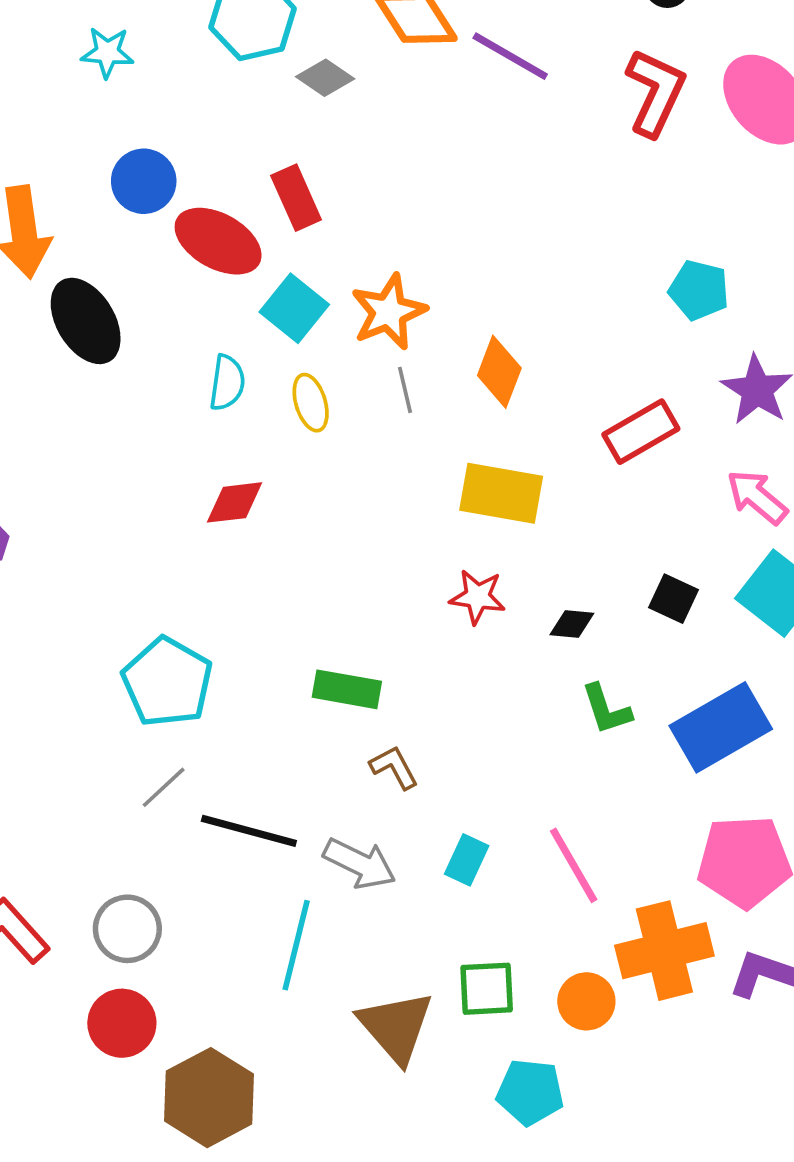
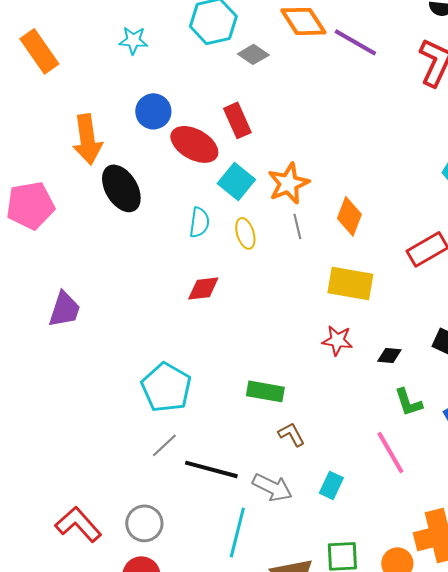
pink line: (574, 865) -> (390, 452), moved

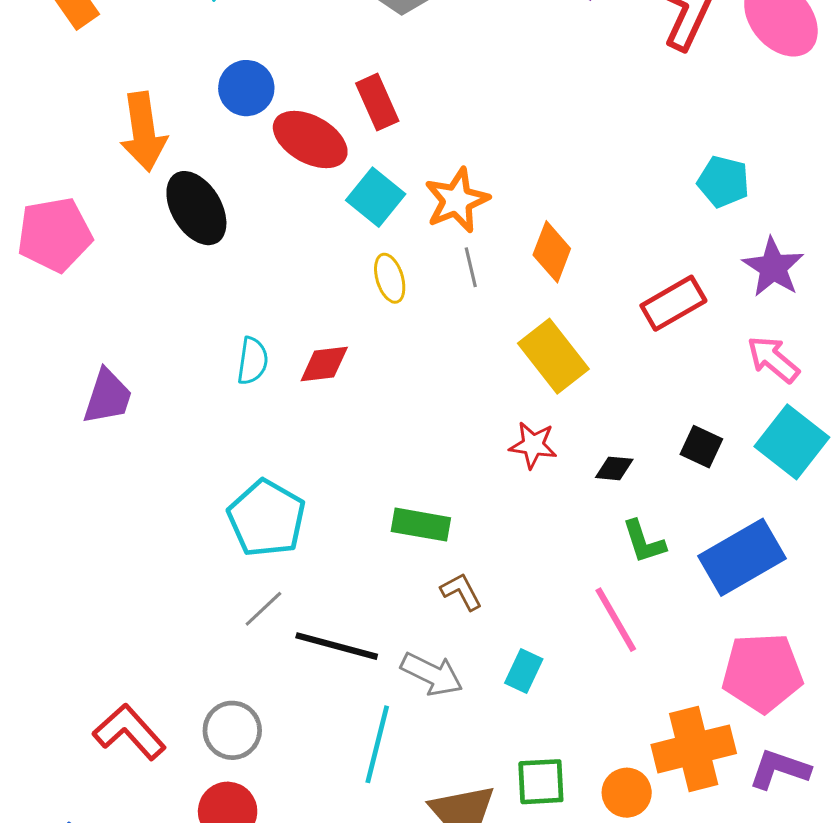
cyan semicircle: (199, 222) -> (253, 361), moved
yellow rectangle: (350, 283) -> (553, 356), turned 42

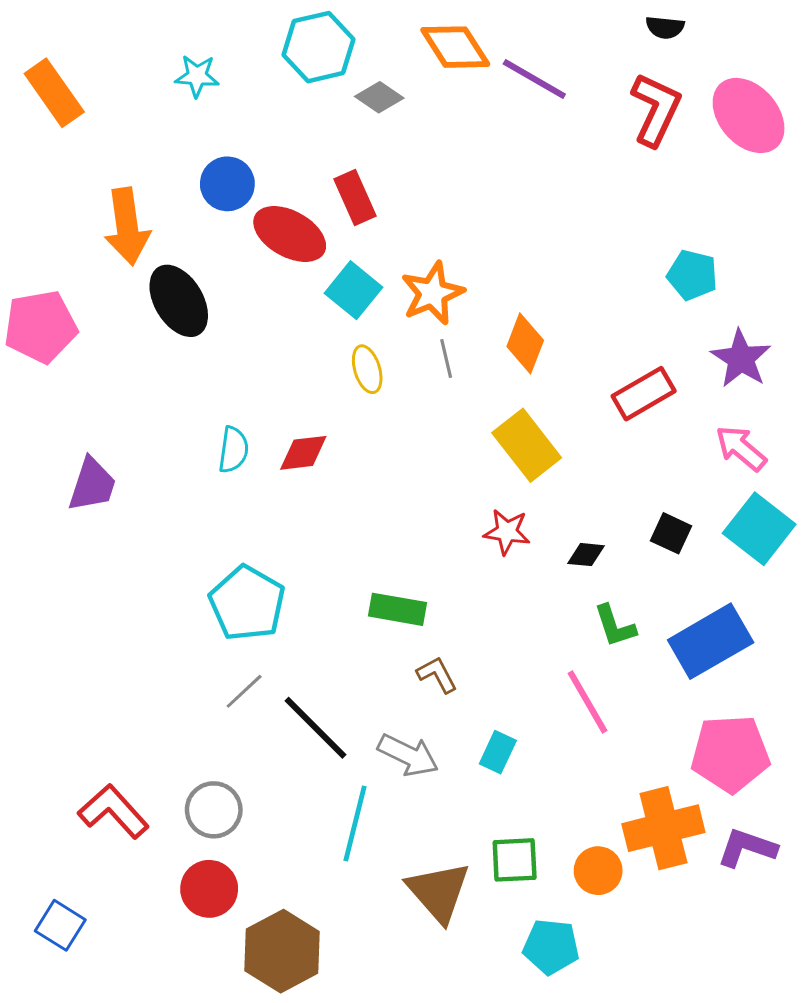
black line: (337, 646) -> (315, 728), turned 30

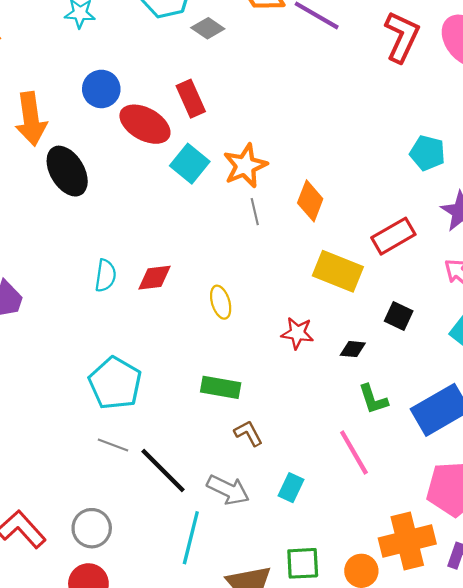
yellow ellipse: (367, 369) -> (221, 302), moved
yellow rectangle: (527, 445) -> (338, 271), moved, turned -30
black square: (671, 533) -> (399, 316), moved
gray line: (244, 691) -> (113, 445), turned 64

